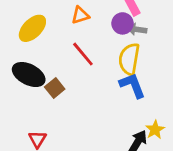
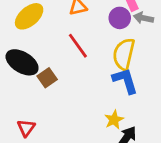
gray arrow: (137, 29) -> (143, 18), moved
yellow star: (155, 130) -> (114, 120), moved

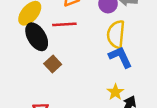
red line: (78, 46) -> (64, 24), moved, turned -50
black ellipse: (22, 62) -> (37, 37), moved, turned 36

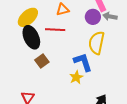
blue L-shape: (120, 57) -> (83, 62), moved
yellow star: (115, 92) -> (76, 77), moved

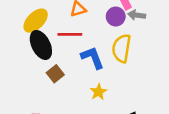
blue L-shape: (83, 62) -> (92, 58), moved

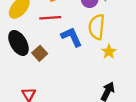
black ellipse: (41, 45) -> (18, 43), moved
yellow star: (98, 92) -> (109, 52), moved

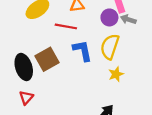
black ellipse: (18, 43) -> (24, 67), moved
brown square: (40, 53) -> (47, 59), size x1.5

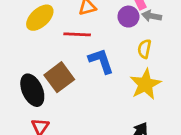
yellow semicircle: (110, 47) -> (144, 49), moved, size x0.6
yellow star: (116, 74) -> (145, 84), size x1.6

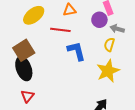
gray arrow: (152, 16) -> (117, 29), moved
brown square: (59, 77) -> (24, 50), moved

